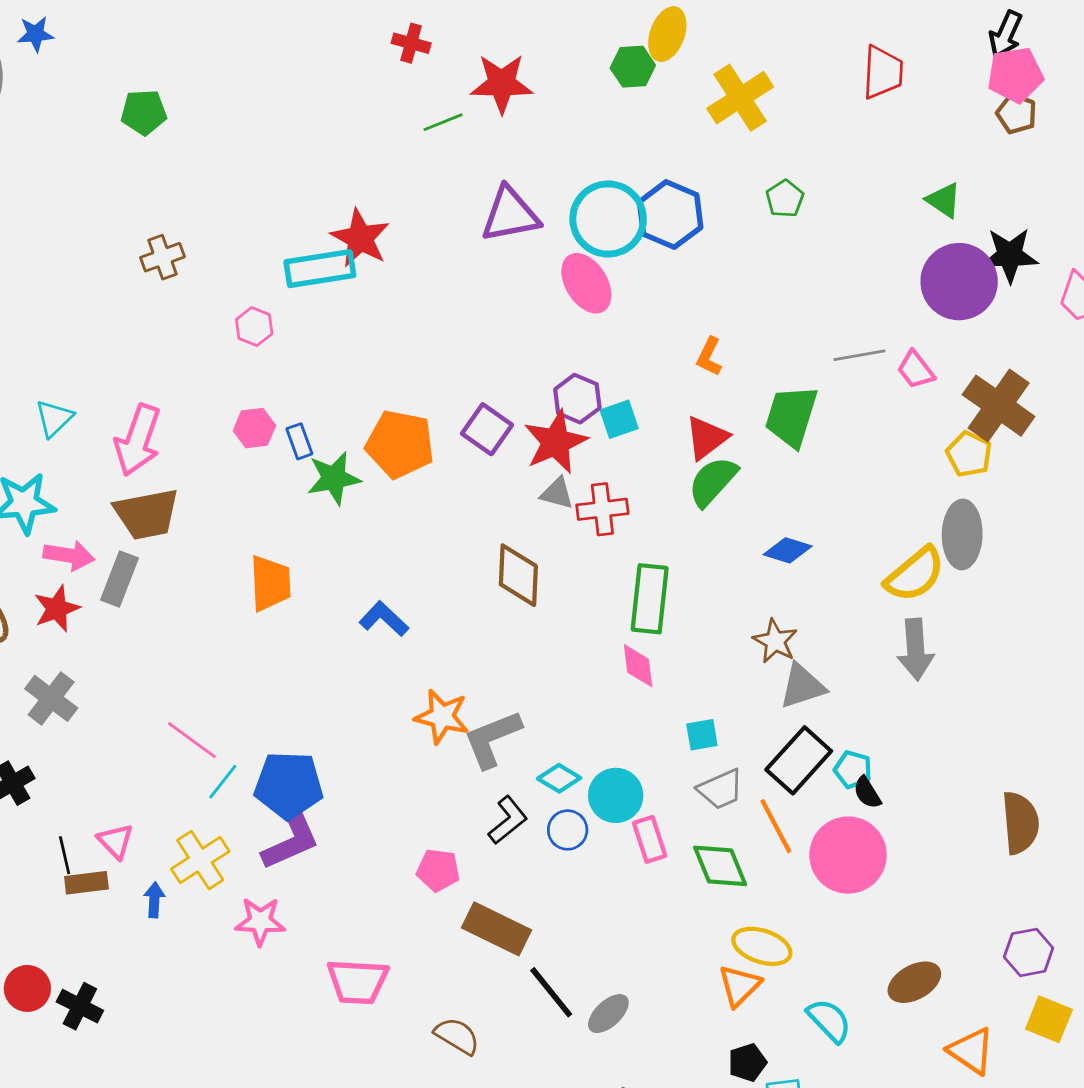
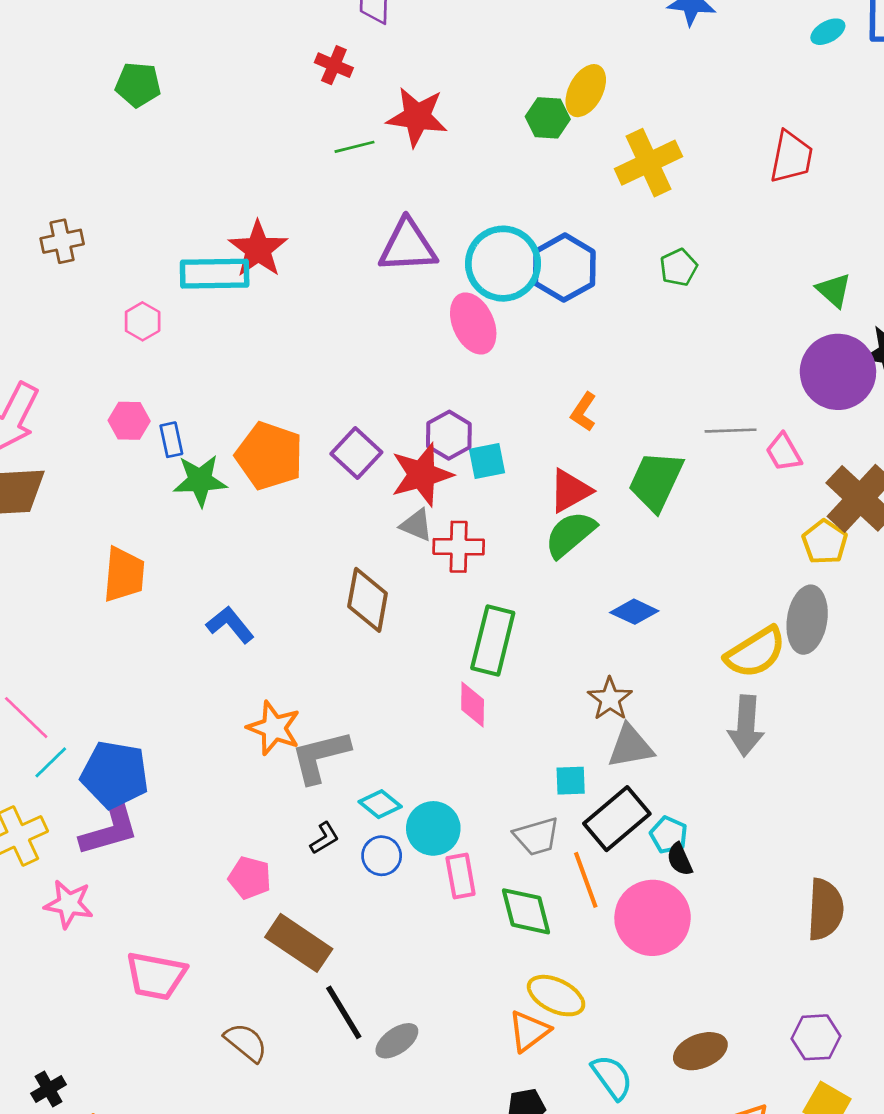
green pentagon: (144, 112) -> (138, 85), moved
cyan square: (702, 735) -> (571, 781), moved
black L-shape: (508, 820) -> (324, 838), size x0.7

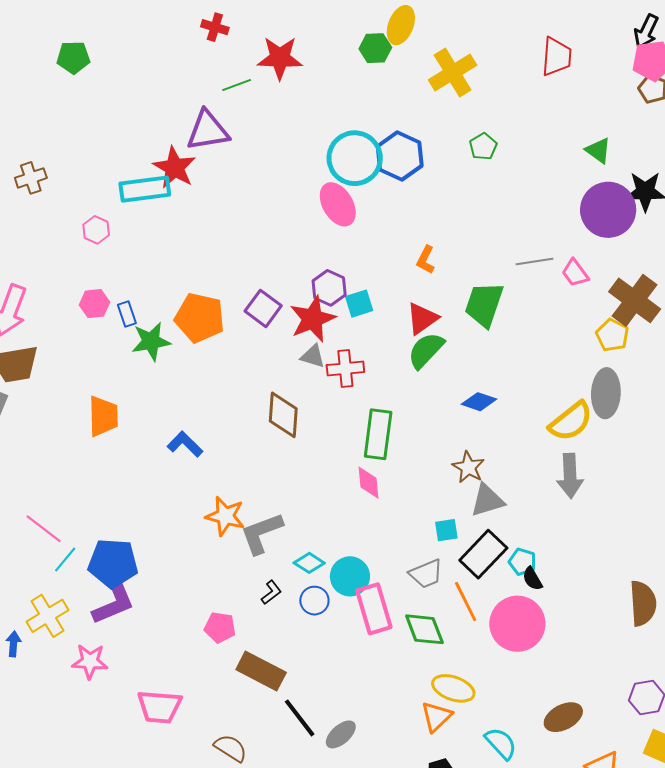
purple triangle: (408, 246) -> (208, 131), moved
pink rectangle: (461, 876) -> (374, 609), size x1.5

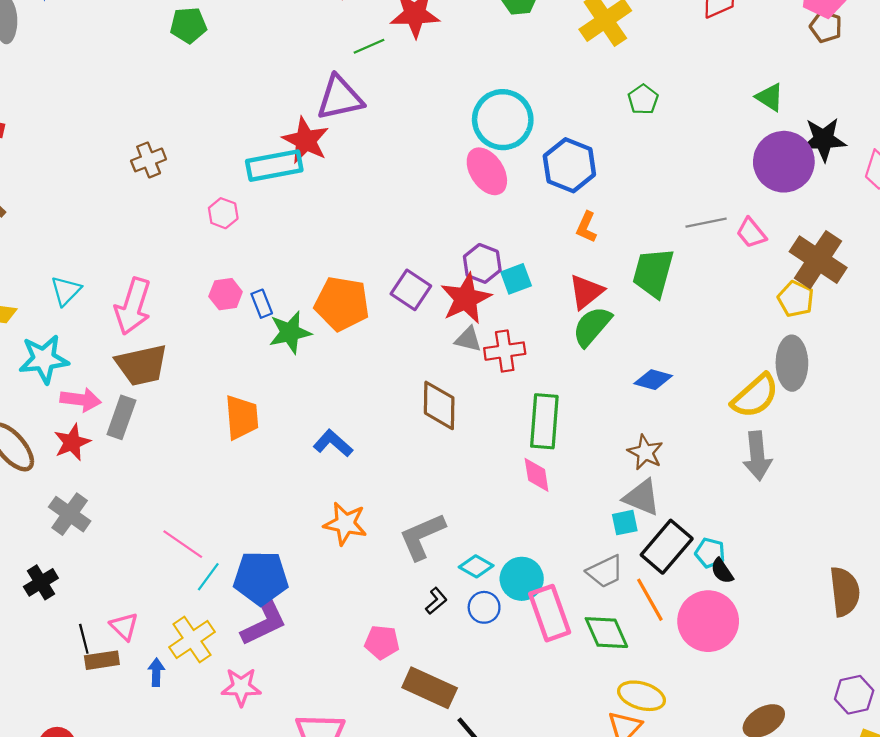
blue hexagon: (400, 156) -> (569, 165), moved
gray triangle: (487, 500) -> (642, 497), moved, turned 42
orange star: (225, 516) -> (345, 524), moved

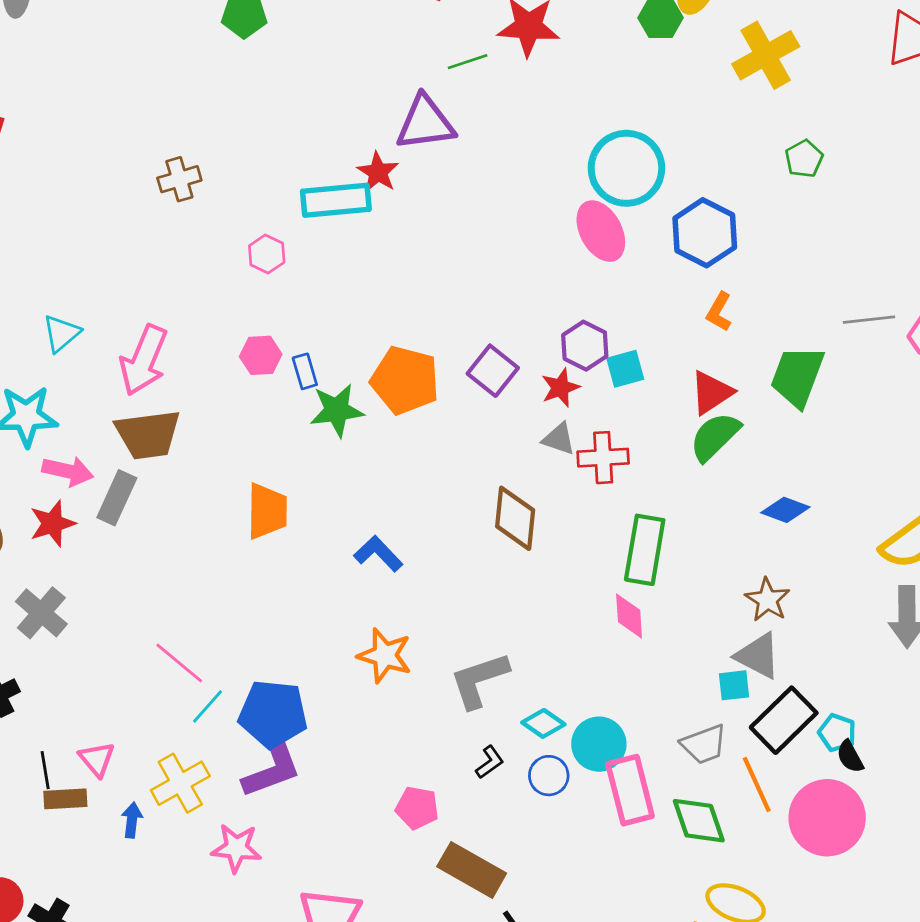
red star: (306, 140) -> (378, 172), size x0.7
red star: (466, 298) -> (560, 388), size x0.6

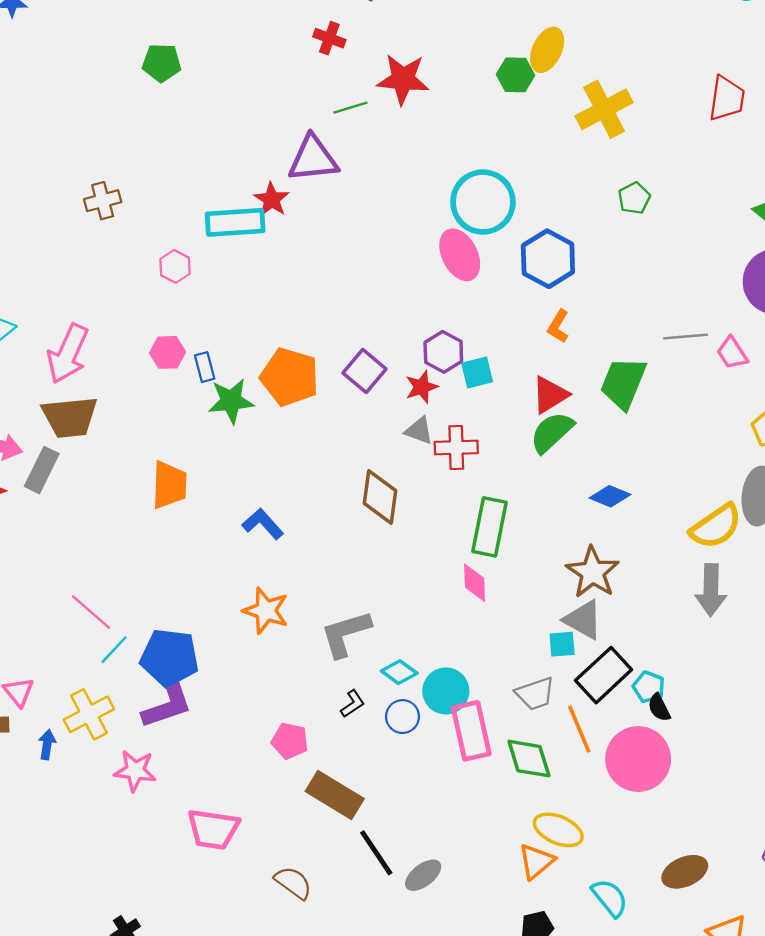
brown star: (767, 600) -> (593, 572), size x1.4

